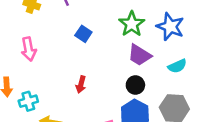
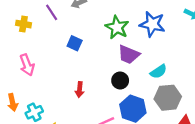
cyan semicircle: (177, 66) -> (158, 72), moved
black circle: (135, 85) -> (120, 80), moved

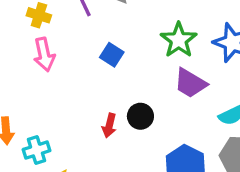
pink arrow: (27, 65) -> (44, 54), moved
black circle: (120, 80) -> (140, 116), moved

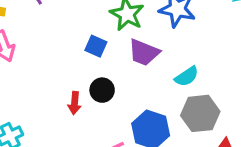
blue square: (112, 55) -> (96, 46), moved

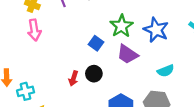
cyan semicircle: (187, 76) -> (166, 71), moved

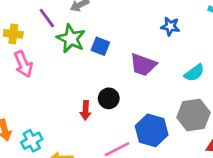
green star: (122, 26) -> (71, 39), moved
blue star: (156, 30) -> (170, 26), size x0.6
blue square: (96, 43) -> (100, 46), moved

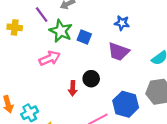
blue star: (170, 26) -> (122, 23), moved
pink arrow: (23, 64) -> (50, 58), moved, turned -90

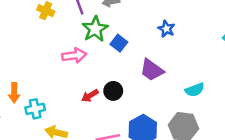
blue star: (122, 23) -> (166, 29), moved
red arrow: (73, 88) -> (90, 96), turned 40

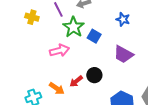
blue star: (166, 29) -> (123, 19), moved
orange arrow: (14, 93) -> (57, 88), moved, turned -49

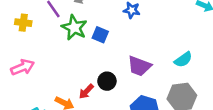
pink arrow: (59, 50) -> (23, 67), moved
purple trapezoid: (123, 54) -> (139, 66), moved

